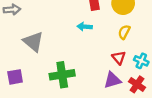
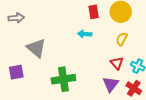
purple square: (15, 77) -> (16, 72), moved
purple triangle: (112, 80) -> (111, 84), turned -36

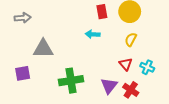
gray triangle: (36, 48) -> (43, 49), turned -40
purple triangle: (111, 84) -> (109, 86), moved
red cross: (134, 88) -> (131, 90), moved

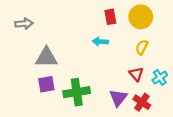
cyan cross: (147, 67) -> (160, 78), turned 32
purple square: (23, 73) -> (46, 84), moved

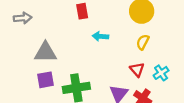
red rectangle: (110, 17) -> (82, 11), moved

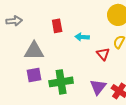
red rectangle: (82, 11) -> (57, 26), moved
red triangle: (137, 70) -> (103, 54), moved

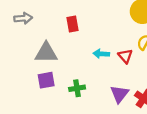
cyan arrow: (82, 37) -> (101, 54), moved
green cross: (61, 82) -> (77, 88), size x0.6

